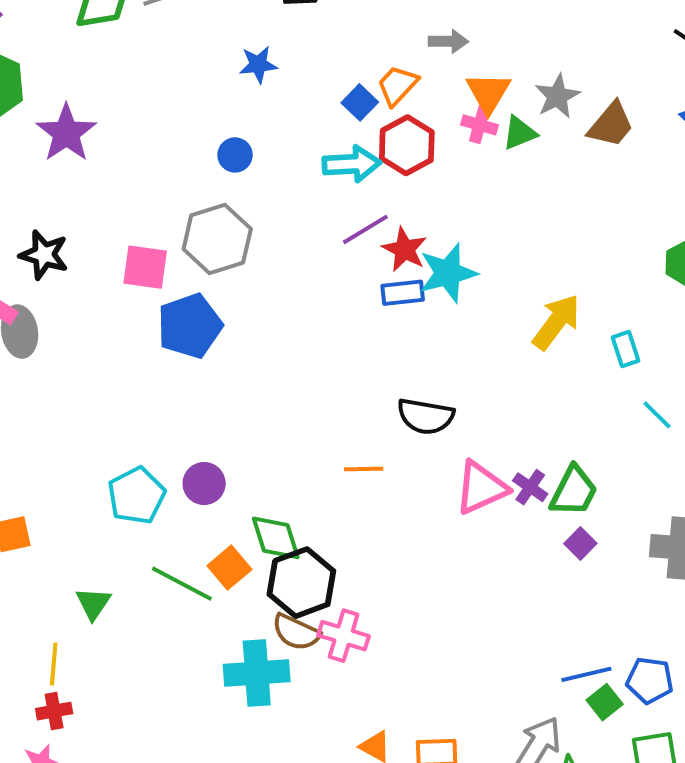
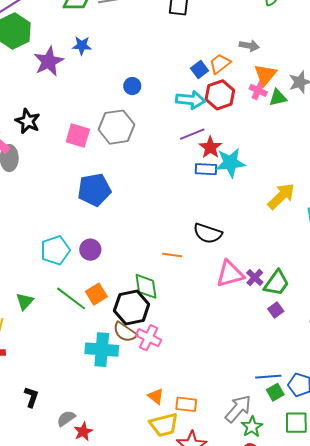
blue star: (258, 65) -> (82, 46), moved
blue pentagon: (190, 326) -> (94, 190), moved
green diamond: (276, 538) -> (146, 286), moved

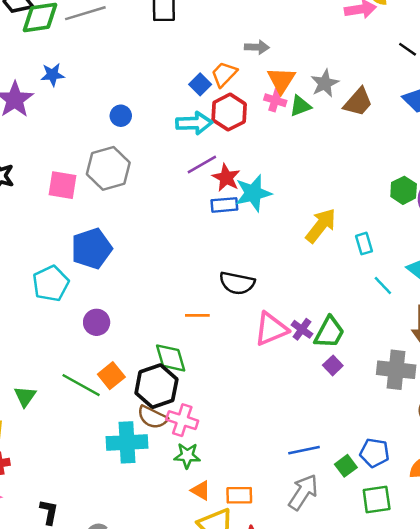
cyan pentagon: (55, 250) -> (51, 283), moved
blue line: (268, 377) -> (304, 450), moved
green star: (252, 427) -> (187, 456), moved, turned -30

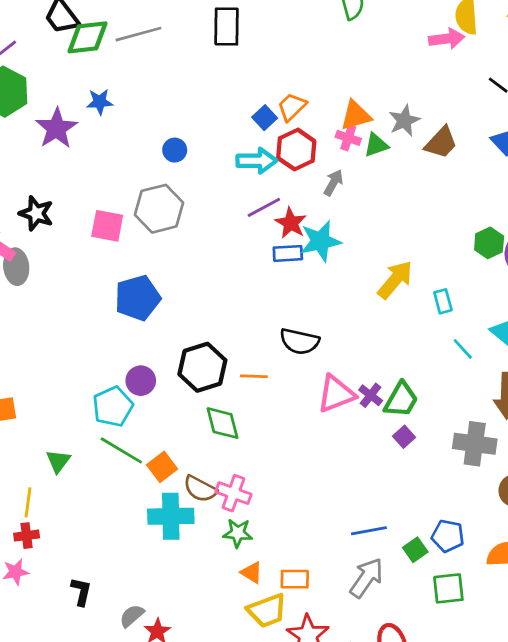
gray arrow: (257, 47) -> (333, 183), moved, turned -65
orange triangle: (281, 80) -> (356, 115), turned 40
cyan pentagon: (51, 283) -> (113, 407), moved
orange square: (111, 376) -> (162, 467), moved
black hexagon: (156, 386) -> (202, 367), moved

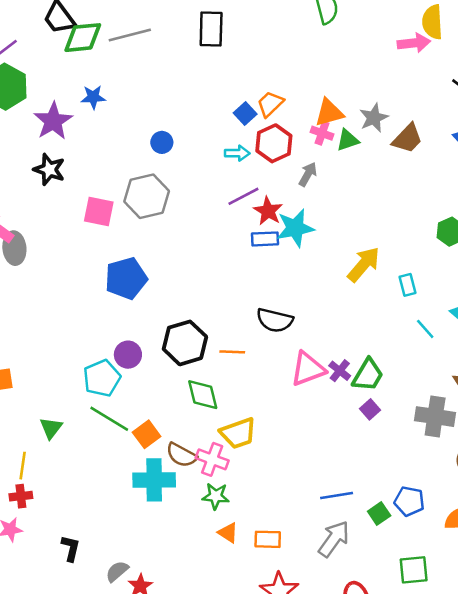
cyan arrow: (257, 161) -> (237, 153), size x0.7
black star: (36, 213) -> (49, 170), moved
green square: (448, 588) -> (414, 570), moved
yellow trapezoid: (267, 611) -> (238, 433), moved

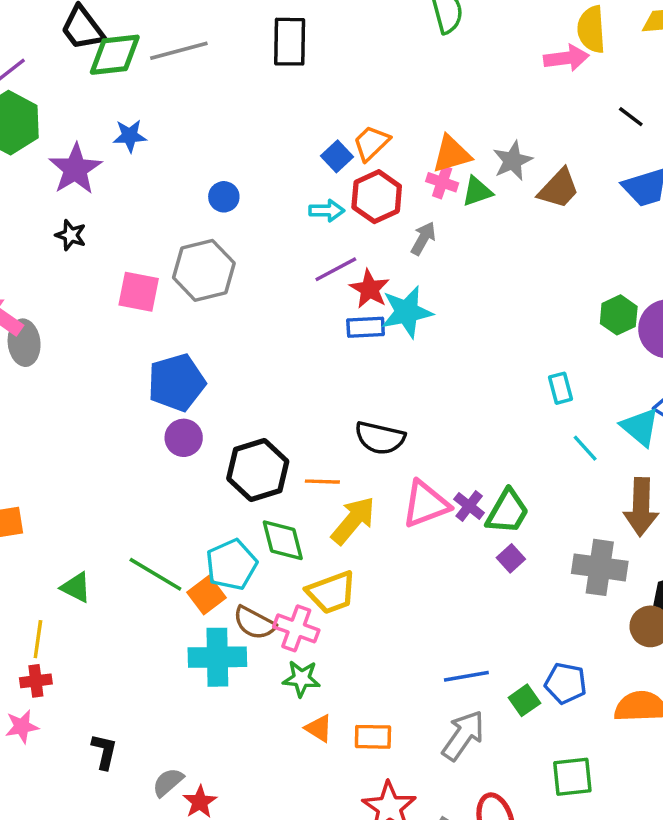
black star: (49, 170) -> (71, 235), size x0.7
yellow arrow: (364, 264) -> (353, 520), moved
purple circle: (128, 355) -> (184, 438), moved
cyan pentagon: (102, 378) -> (231, 565), moved
green triangle: (51, 428) -> (76, 587), turned -40

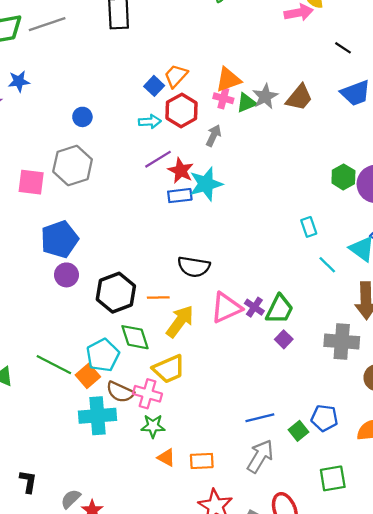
gray star: (513, 161) -> (265, 96), moved

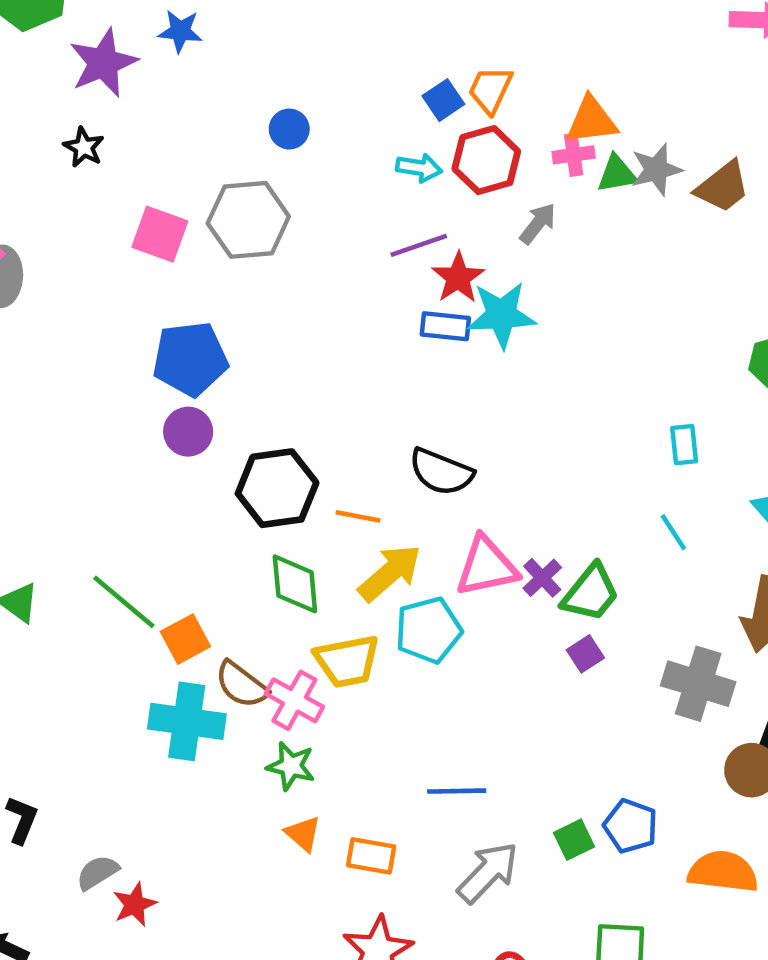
orange trapezoid: (176, 76) -> (490, 90), turned -30
pink cross: (223, 98) -> (574, 155), turned -36
cyan line: (327, 265) -> (673, 532), moved
cyan pentagon: (103, 355) -> (429, 630), moved
blue line: (260, 418) -> (457, 791), moved

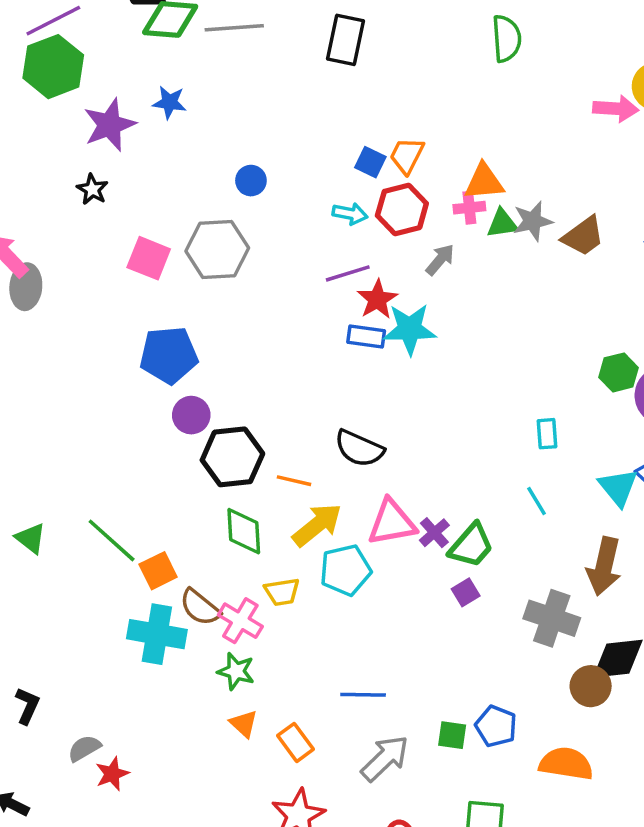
blue square: (443, 100) -> (370, 162), turned -32
purple circle: (188, 432) -> (191, 415), moved
yellow trapezoid: (347, 661) -> (282, 592), size x0.7
green square: (574, 840) -> (452, 735), turned 32
orange rectangle: (371, 856) -> (295, 742), turned 42

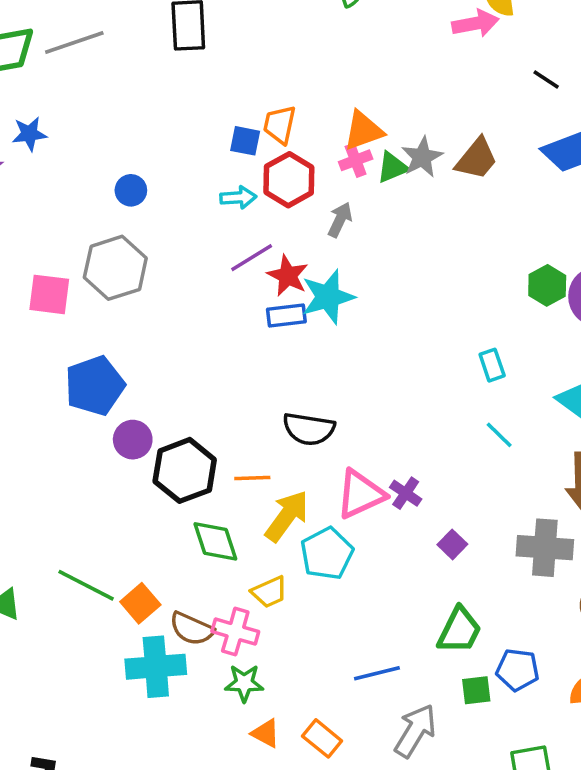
green trapezoid: (471, 546) -> (459, 630), moved

